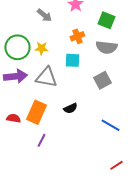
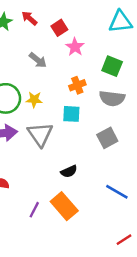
gray triangle: (46, 77) -> (40, 134), turned 45
orange rectangle: (36, 112) -> (64, 206), moved, turned -65

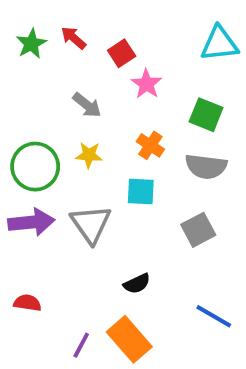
orange cross: (77, 85) -> (150, 145), turned -35
yellow star: (34, 100) -> (89, 155), moved

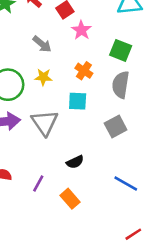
gray semicircle: (206, 167) -> (121, 85), turned 92
orange rectangle: (129, 339) -> (70, 199), size x0.7
purple line: (81, 345) -> (38, 184), moved

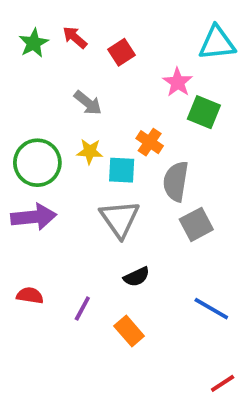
pink star: (81, 30) -> (178, 82), moved
gray semicircle: (121, 85) -> (176, 181), moved
cyan square: (78, 101) -> (122, 170), moved
gray triangle: (45, 123) -> (120, 219), moved

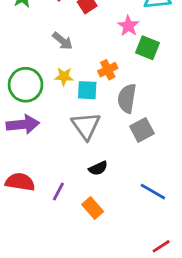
orange cross: (150, 142) -> (108, 70), turned 30
red semicircle: (30, 295) -> (20, 182), size x1.5

